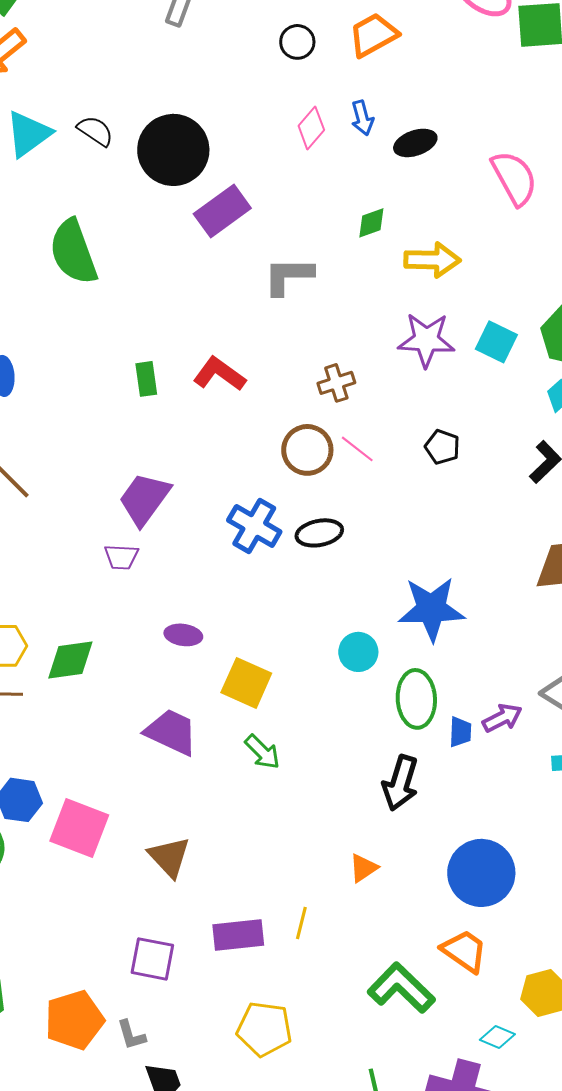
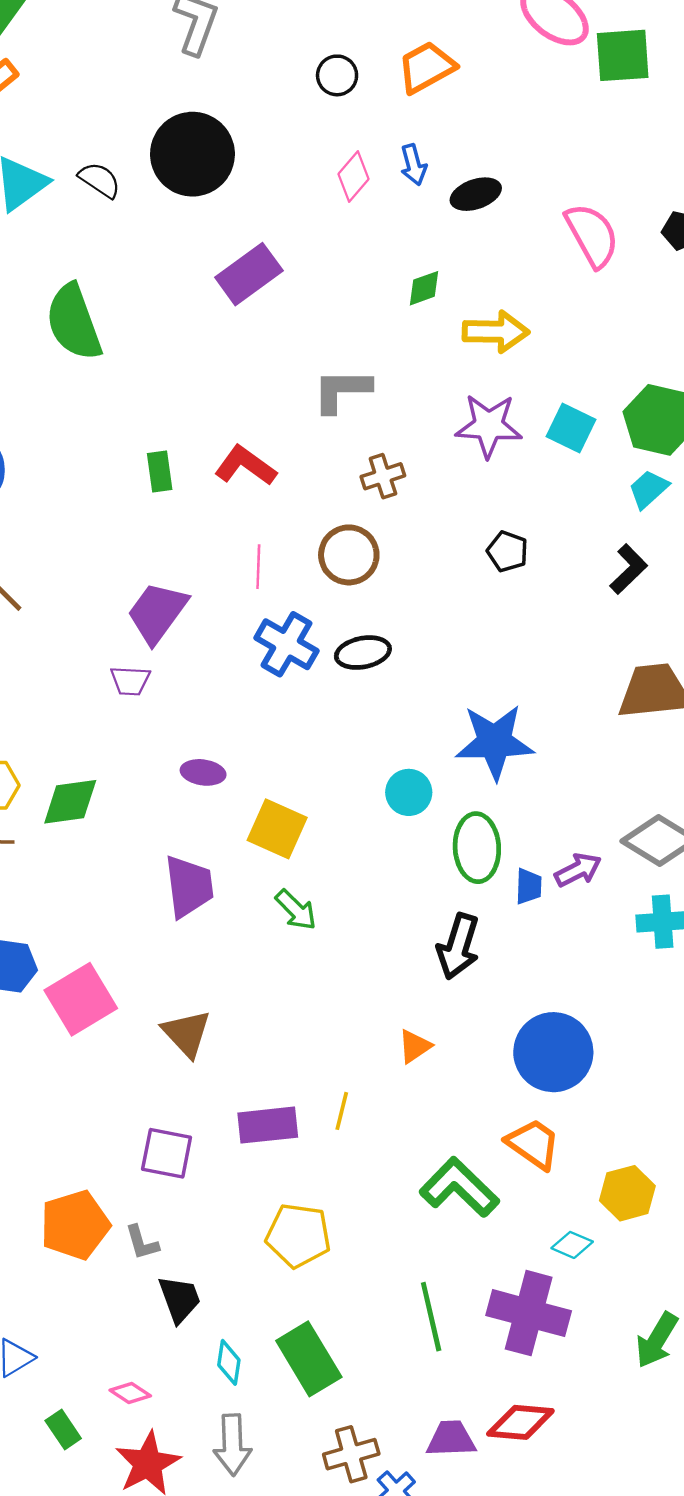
black circle: (173, 150) -> (192, 154), moved
gray L-shape: (288, 276) -> (342, 390), moved
pink line: (357, 449) -> (258, 567), moved, turned 54
purple trapezoid: (171, 732) -> (189, 886), turned 58
pink square: (79, 828) -> (81, 999), turned 38

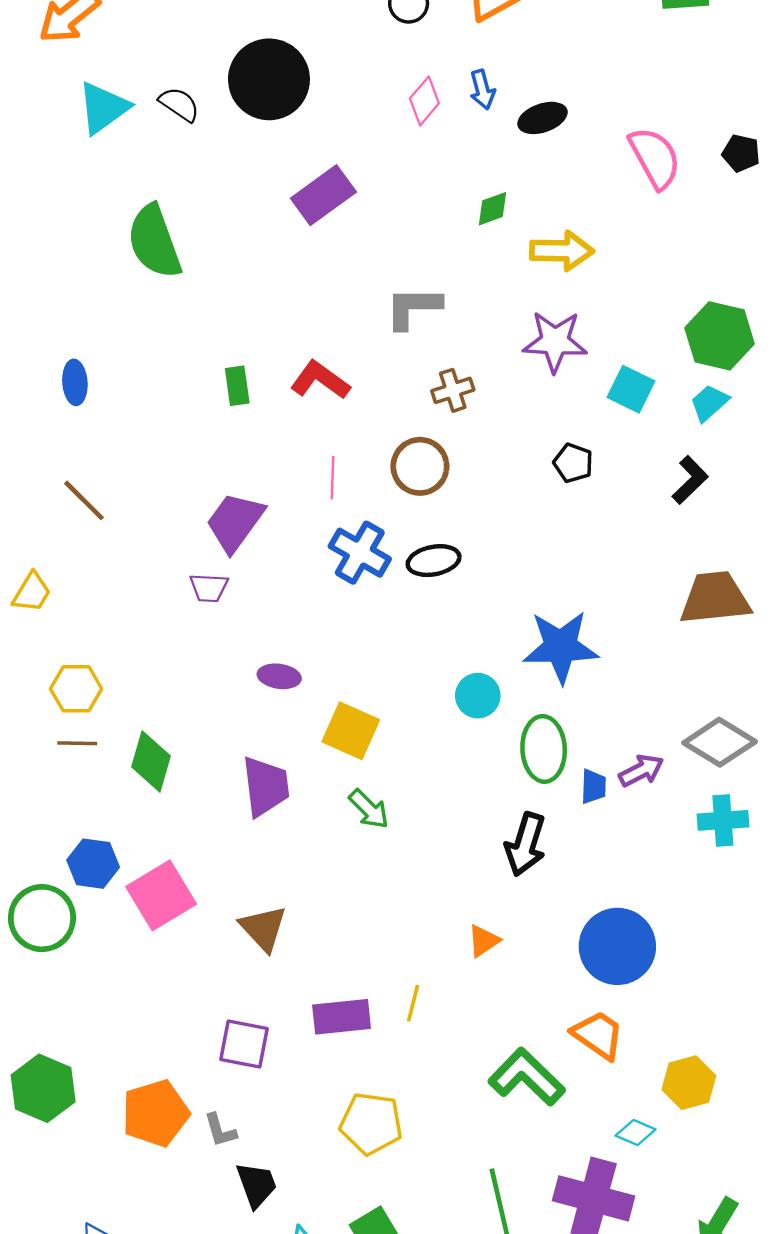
cyan square: (571, 428) -> (631, 389), moved
green diamond: (70, 802) -> (151, 761), moved, turned -66

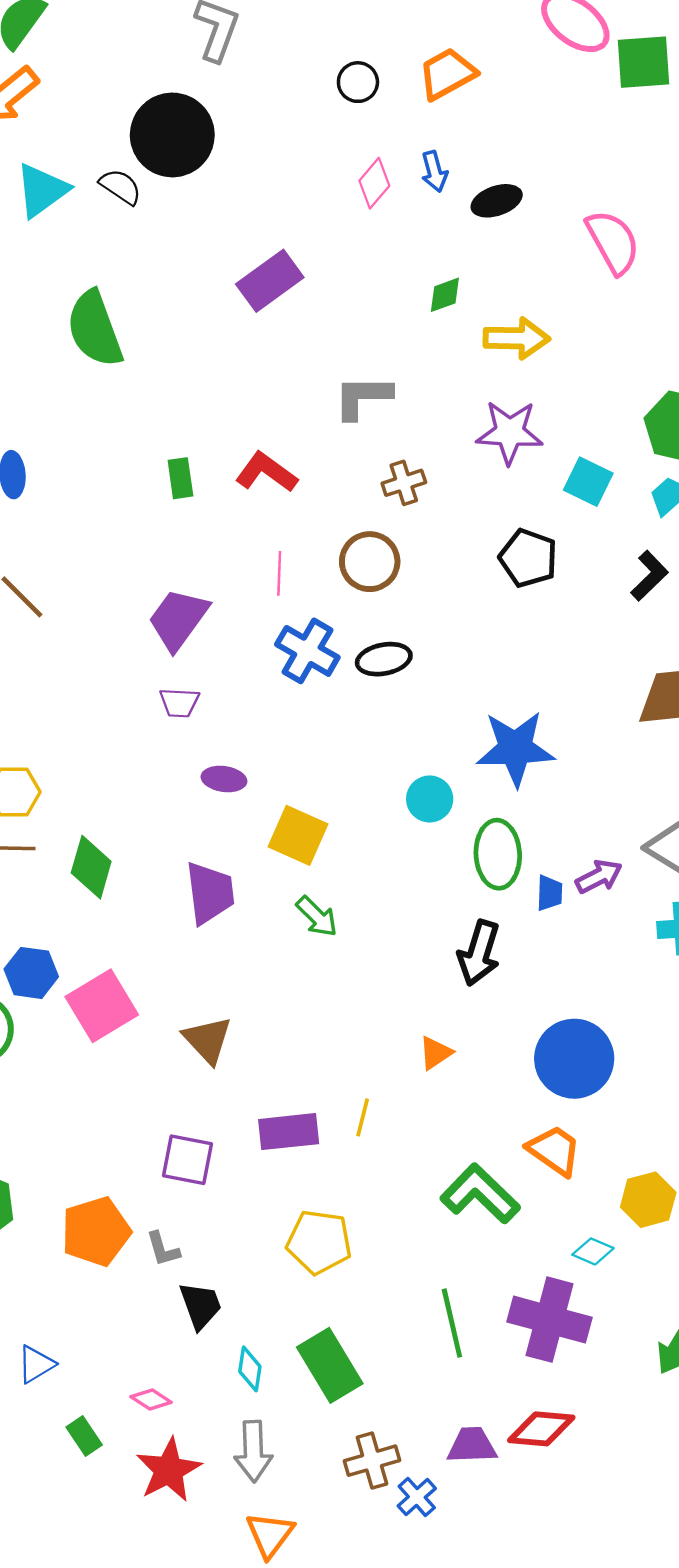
black circle: (269, 79) -> (172, 135), moved
black pentagon: (573, 463) -> (528, 558), size x1.4
purple trapezoid: (209, 588) -> (179, 703), moved

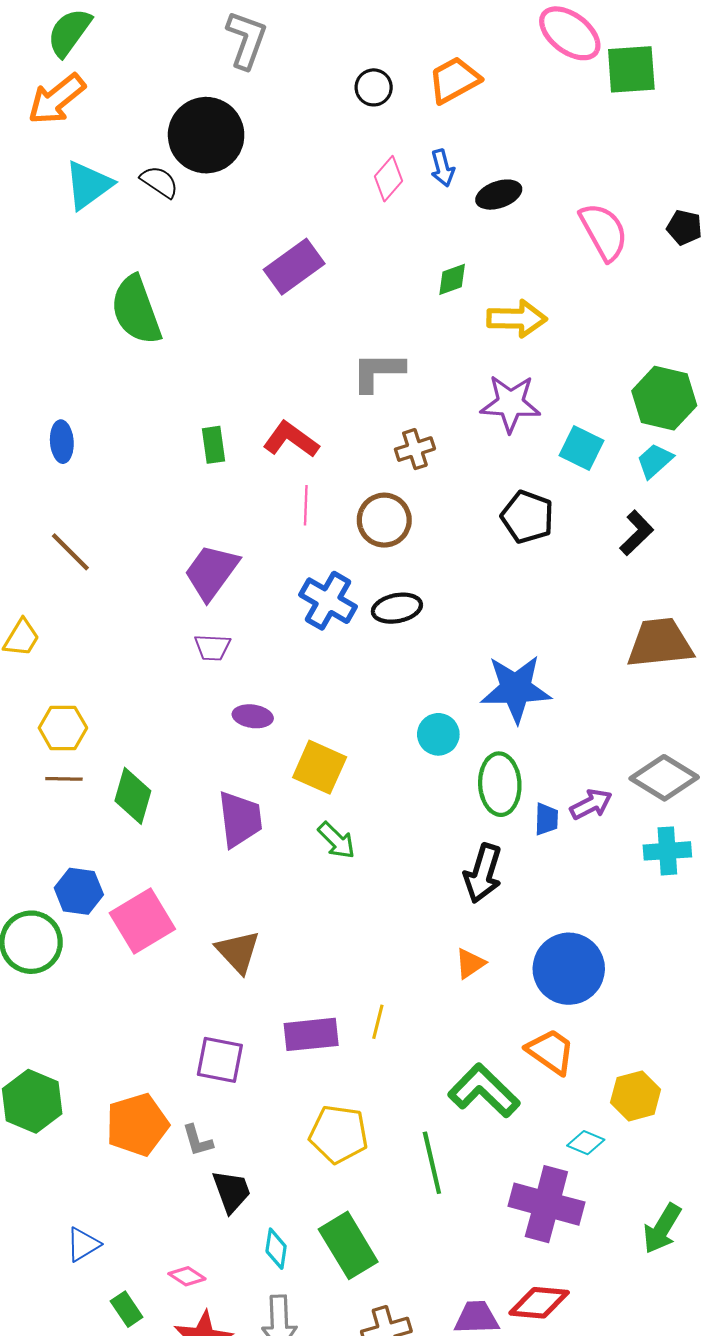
pink line: (279, 573) -> (306, 505), moved
orange triangle: (436, 1053) -> (470, 963), moved
green line: (452, 1323) -> (432, 1163), moved

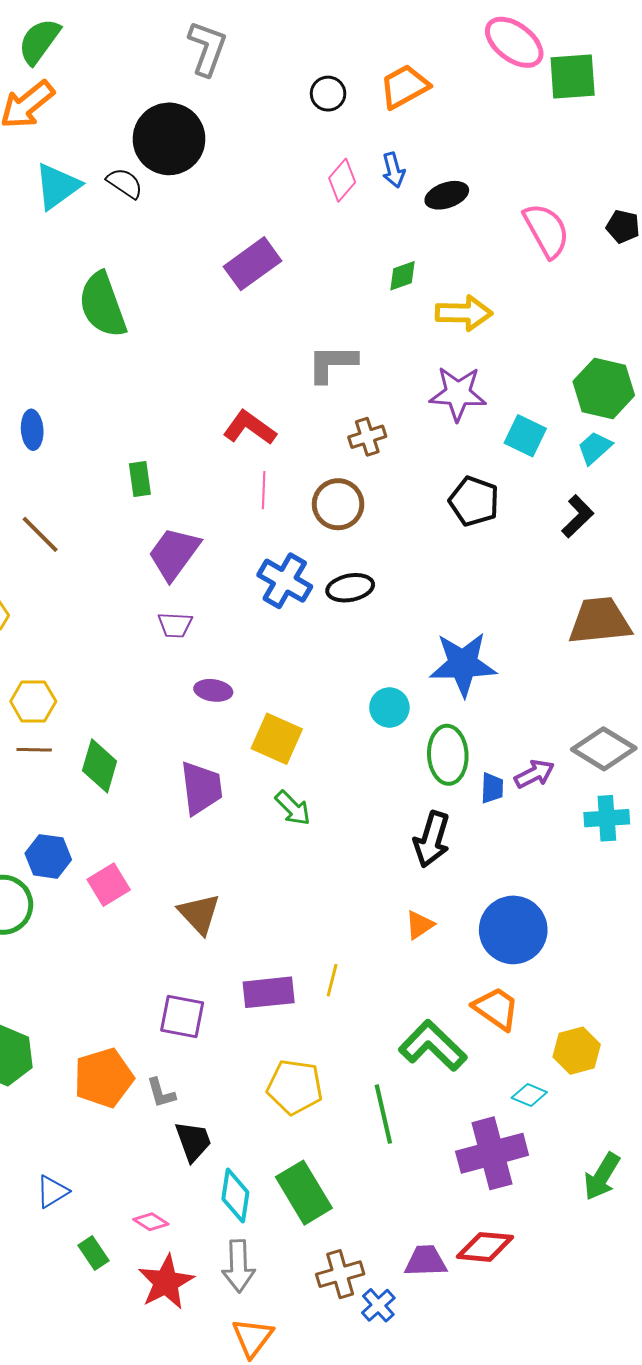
green rectangle: (213, 445) -> (140, 479), moved
pink square: (142, 921) -> (109, 885), size x0.7
purple cross: (546, 1204) -> (492, 1153), turned -30
cyan diamond: (276, 1249) -> (235, 1196), size x1.4

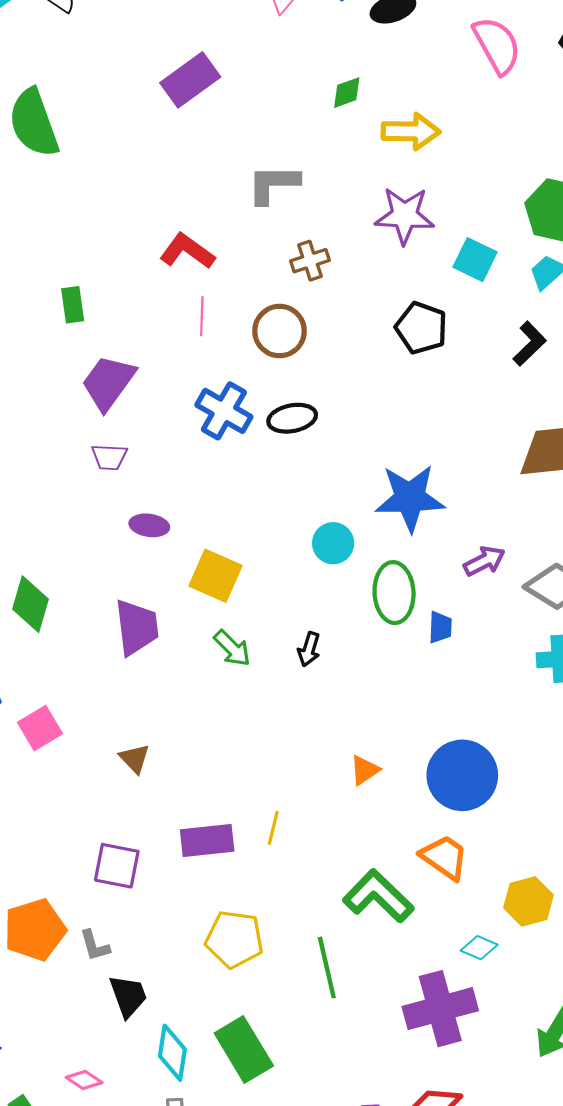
purple arrow: (534, 774) -> (484, 561), moved
black arrow: (432, 839) -> (309, 649), moved, size x0.6
brown triangle: (199, 914) -> (135, 759), size x0.7

